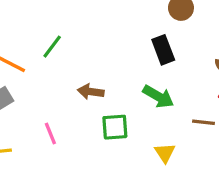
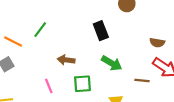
black rectangle: (163, 50) -> (101, 31), moved
pink line: (50, 134) -> (49, 86), moved

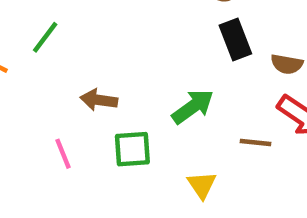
black rectangle: (101, 31) -> (235, 40), moved
green arrow: (112, 63) -> (193, 107), turned -66

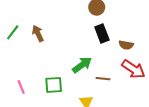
brown arrow: (99, 100) -> (38, 33), moved, turned 56
brown line: (255, 142) -> (103, 79), moved

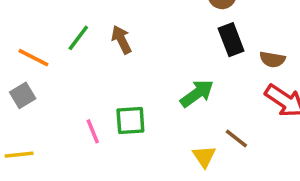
brown line: (103, 79) -> (236, 138), moved, turned 32
green square: (54, 85) -> (130, 121), moved

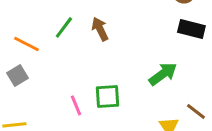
black rectangle: (231, 40) -> (191, 29), turned -55

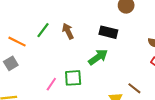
black rectangle: (191, 29) -> (108, 32), moved
green arrow: (163, 74) -> (98, 57), moved
pink line: (76, 105) -> (51, 84), turned 56

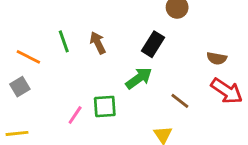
green line: (43, 30) -> (64, 41), turned -56
black rectangle: (108, 32) -> (153, 44), turned -72
brown line: (134, 88) -> (180, 101), moved

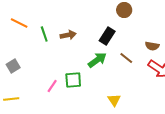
brown arrow: (98, 43) -> (68, 35), turned 105
orange line: (28, 57) -> (19, 23), moved
brown line: (180, 101) -> (126, 58), moved

